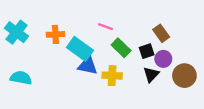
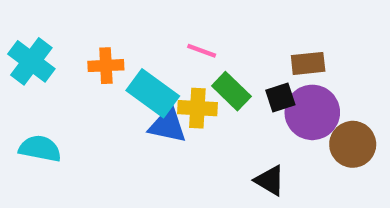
brown rectangle: (161, 33) -> (308, 63), turned -60
purple circle: (163, 59) -> (312, 112), size x1.6
black triangle: (151, 74) -> (270, 180), moved, turned -42
yellow cross: (112, 76) -> (197, 108), moved

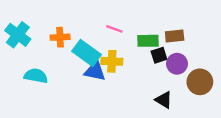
green rectangle: (231, 91) -> (148, 41), moved, turned -45
purple circle: (312, 112) -> (177, 64), size x0.7
cyan semicircle: (40, 149) -> (36, 76), moved
black triangle: (270, 180) -> (164, 100), moved

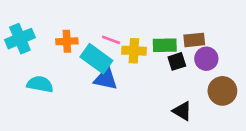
pink line: (114, 29) -> (111, 40), moved
cyan cross: (18, 35) -> (20, 39), turned 30
yellow cross: (112, 61) -> (134, 51), moved
purple circle: (177, 64) -> (206, 59), moved

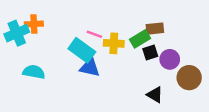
brown rectangle: (194, 40) -> (155, 29), moved
orange cross: (67, 41) -> (34, 24), moved
green rectangle: (165, 45) -> (140, 39), turned -30
purple circle: (206, 59) -> (170, 59), moved

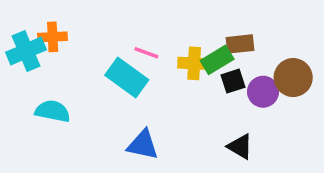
yellow cross: (114, 43) -> (194, 63), moved
blue triangle: (90, 67) -> (143, 145), moved
brown circle: (189, 78) -> (293, 78), moved

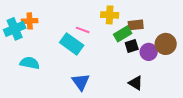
yellow cross: (194, 63) -> (110, 15), moved
blue triangle: (143, 145) -> (81, 82), turned 42

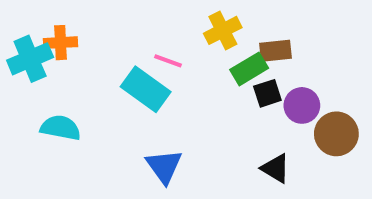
yellow cross: (110, 15) -> (223, 30), turned -30
brown circle: (166, 44) -> (336, 134), moved

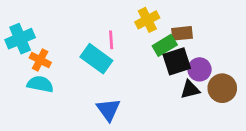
orange cross: (61, 43) -> (40, 60), moved, turned 30
pink line: (168, 61) -> (111, 40), turned 66
black square: (267, 93) -> (177, 61), size x1.5
black triangle: (276, 168) -> (190, 90), moved, turned -45

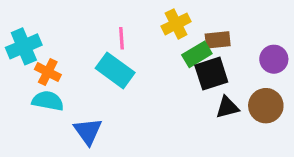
pink line: (111, 40) -> (122, 38), moved
purple circle: (199, 69) -> (274, 59), moved
blue triangle: (108, 110) -> (88, 131), moved

